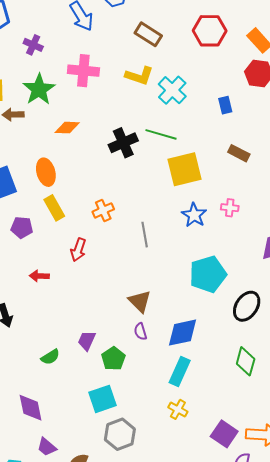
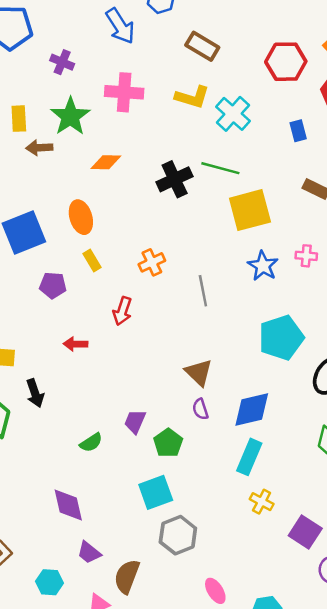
red hexagon: (210, 31) -> (286, 62), moved
yellow rectangle: (54, 208) -> (92, 260), size x0.7
yellow cross: (178, 409) -> (262, 502), moved

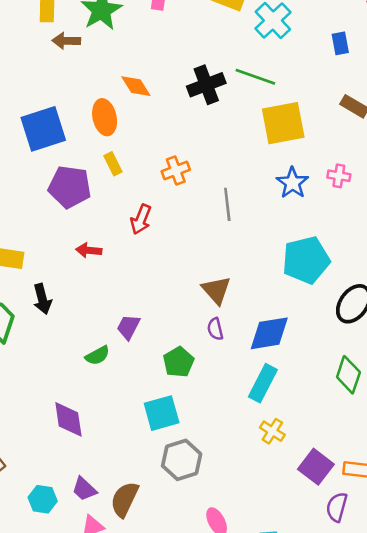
orange diamond: (106, 162) -> (136, 86), moved, turned 52
purple pentagon: (53, 285) -> (70, 187), size x1.5
purple trapezoid: (135, 422) -> (128, 327), moved
purple trapezoid: (89, 552) -> (84, 489), moved

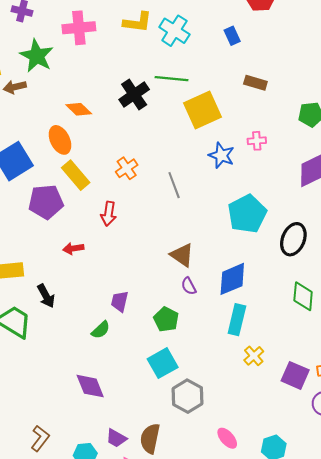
yellow rectangle: (113, 164) -> (76, 175), size x1.6
yellow cross: (272, 431) -> (254, 356), turned 30

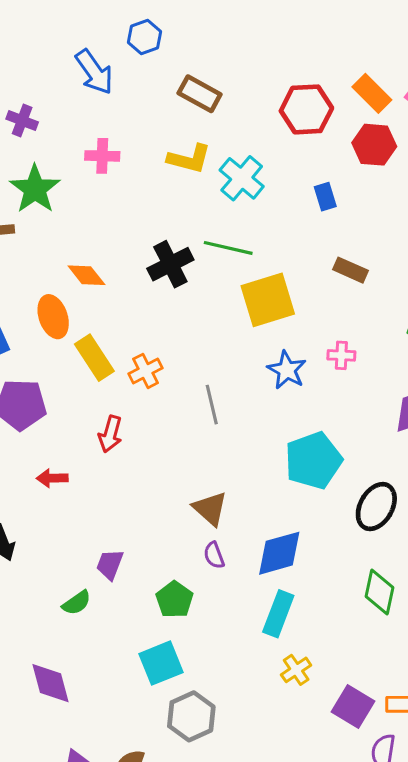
pink cross: (79, 28) -> (102, 156), size x0.7
yellow rectangle: (76, 175) -> (94, 358), moved

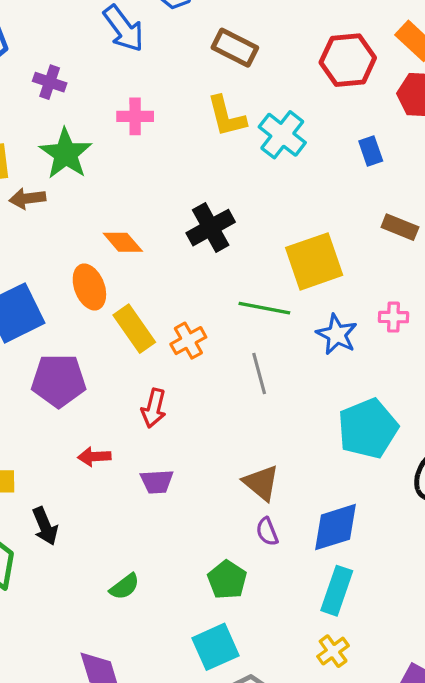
yellow L-shape: (189, 159) -> (226, 116), turned 63
green line: (228, 248) -> (264, 308), moved
purple trapezoid: (110, 564) -> (157, 482), moved, turned -112
yellow cross: (296, 670) -> (333, 651), moved

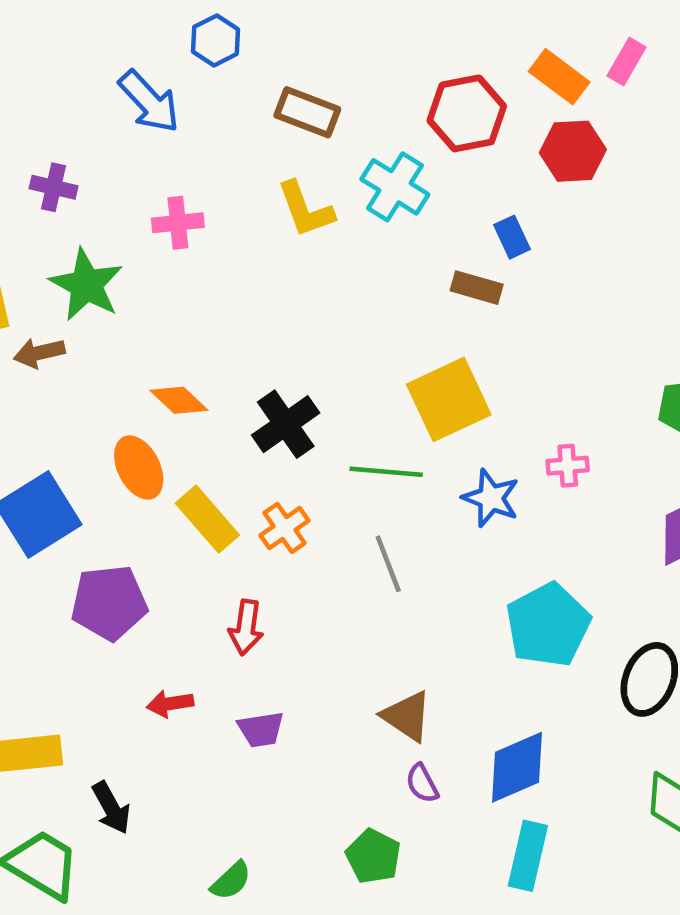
cyan cross: (282, 135) -> (395, 187), moved
brown rectangle: (400, 227) -> (477, 288), moved
black cross: (211, 228) -> (286, 424), moved

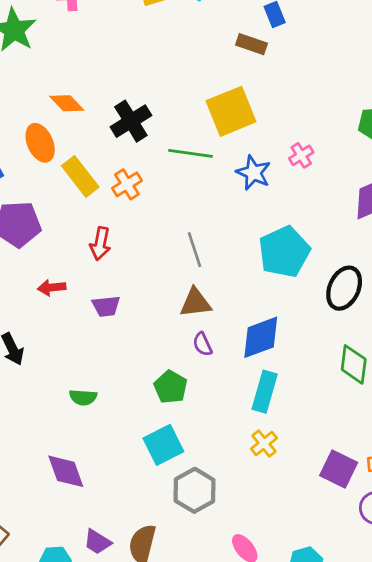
pink cross: (568, 466) -> (301, 155), turned -30
gray line: (388, 564) -> (194, 250), moved
brown triangle: (407, 716) -> (195, 303), turned -44
green semicircle: (231, 881) -> (83, 397), turned 44

